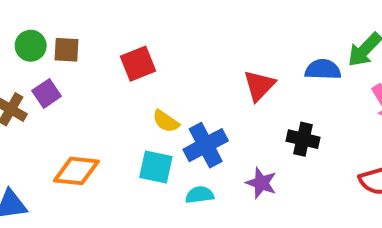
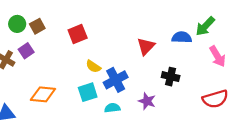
brown square: (66, 50) -> (37, 26), turned -32
cyan square: (156, 167) -> (88, 92), turned -30

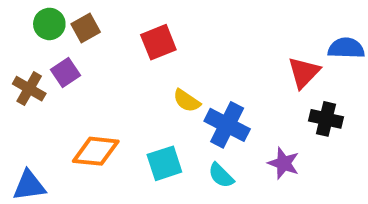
red triangle: (146, 46) -> (304, 72), moved
blue cross: (116, 80) -> (227, 125), turned -35
cyan square: (88, 92) -> (164, 163), moved
cyan semicircle: (112, 108) -> (221, 175), turned -128

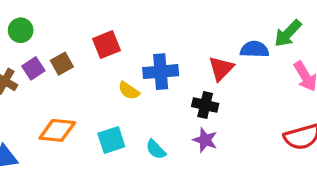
brown square: (86, 28) -> (62, 64), moved
black cross: (326, 119) -> (205, 105), moved
blue cross: (227, 125) -> (161, 72), moved, turned -32

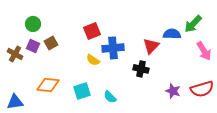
green circle: (21, 30) -> (33, 24), moved
red square: (107, 45) -> (92, 31), moved
purple square: (33, 68) -> (33, 46), turned -32
purple star: (205, 140) -> (173, 91), moved

